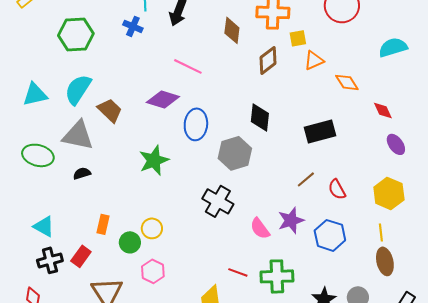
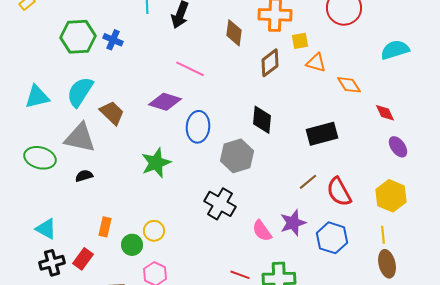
blue cross: (133, 26) -> (113, 40), moved
orange triangle: (314, 60) -> (316, 63), turned 40
red semicircle: (337, 189) -> (339, 192), size x1.4

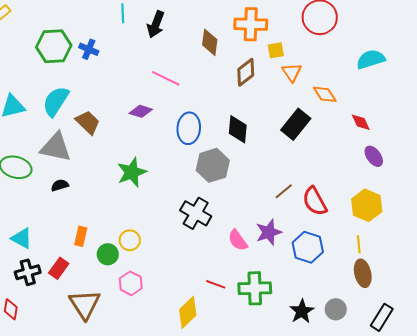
orange triangle: (316, 63) -> (292, 72), turned 40
purple diamond: (165, 102) -> (141, 111), size x0.7
blue ellipse: (198, 127) -> (189, 128), moved
black rectangle: (322, 134) -> (296, 124), moved, turned -36

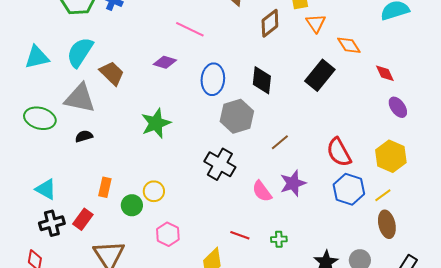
brown line: (284, 191) -> (280, 142), moved
yellow line: (359, 244) -> (383, 195), turned 60
blue hexagon: (308, 247) -> (349, 189), moved
pink hexagon: (131, 283) -> (168, 234), moved
green cross: (255, 288) -> (279, 239), size x0.5

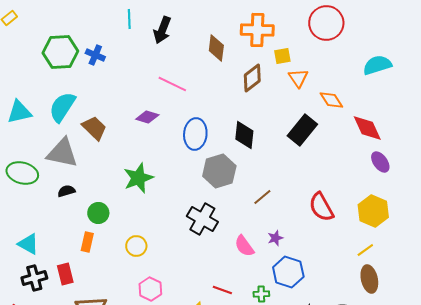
red diamond: (385, 73) -> (367, 128), size x1.5
purple star: (293, 183) -> (275, 238), size x0.6
blue hexagon: (349, 189) -> (288, 272), moved
green circle: (132, 205) -> (98, 213), moved
red rectangle: (83, 219) -> (65, 274), turned -50

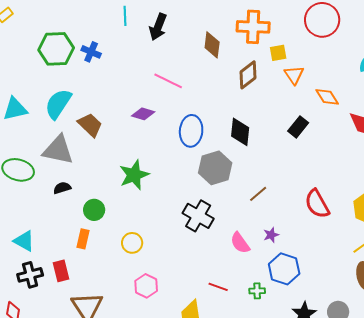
black rectangle: (302, 130) -> (298, 127), size x0.7

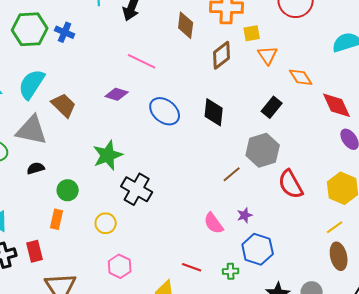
blue ellipse: (191, 131) -> (165, 111), turned -56
gray hexagon: (215, 168) -> (263, 150), moved
black cross: (198, 216) -> (137, 189), moved

